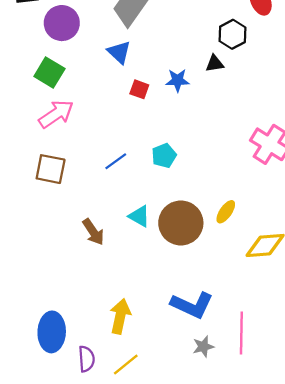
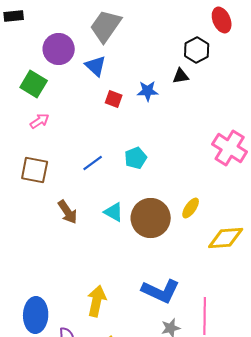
purple circle: (62, 23) -> (59, 49), moved
pink arrow: (56, 114) -> (40, 121), size x0.6
brown arrow: (93, 232) -> (68, 212), moved

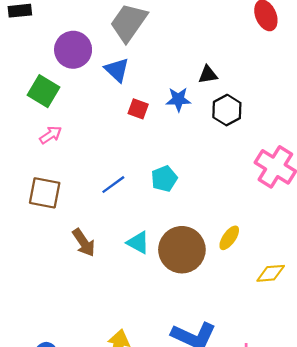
black hexagon: (197, 50) -> (227, 110), moved
black triangle: (181, 76) -> (208, 75), moved
yellow diamond: (226, 238) -> (271, 273), size x0.7

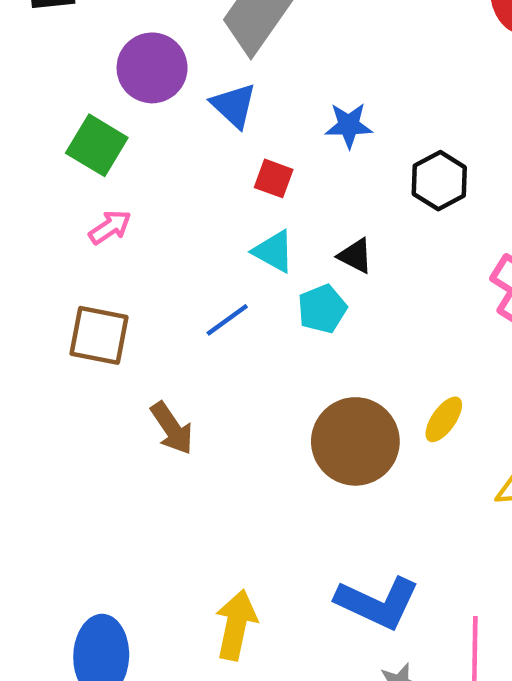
black triangle: (208, 75) -> (355, 256), moved, turned 36
blue star: (178, 99) -> (349, 125), moved
cyan triangle: (138, 243) -> (274, 251), moved

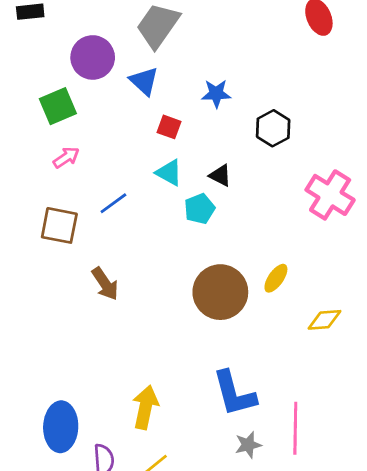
green square: (97, 145) -> (58, 106), turned 36
blue line: (227, 320) -> (113, 203), moved
blue L-shape: (377, 603) -> (234, 393), turned 50

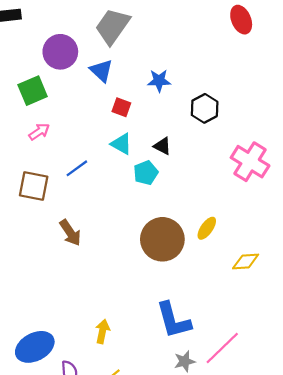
yellow arrow: (145, 407) -> (102, 331), size x0.7
blue ellipse: (61, 427) -> (35, 347), turned 60
pink line: (295, 428) -> (222, 348), turned 45

